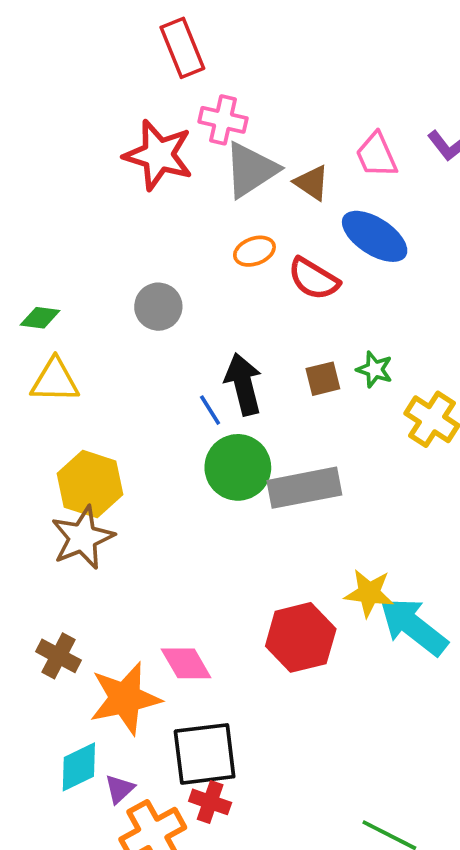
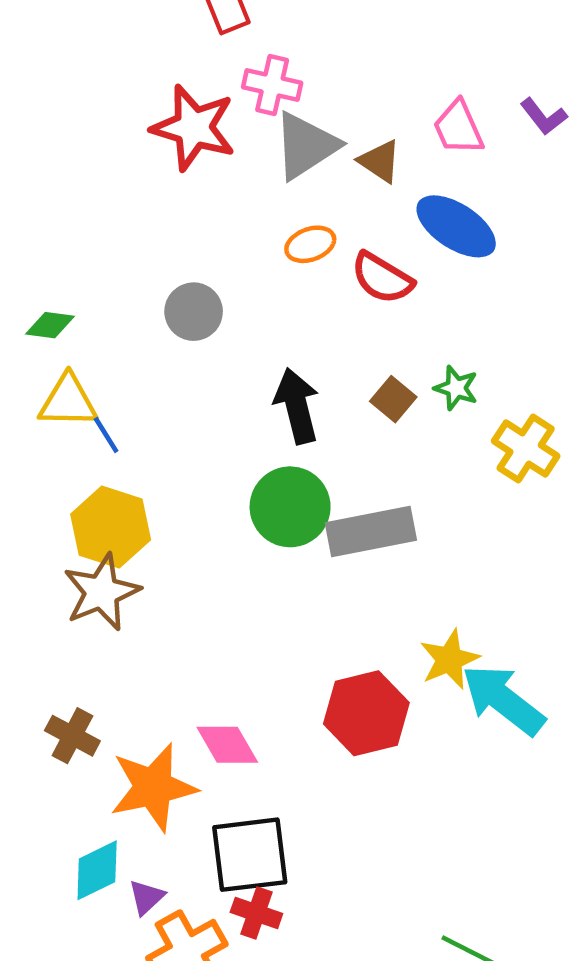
brown square: (323, 379) -> (393, 399), turned -36
blue line: (210, 410) -> (106, 435), moved
yellow star: (369, 593) -> (449, 659), turned -30

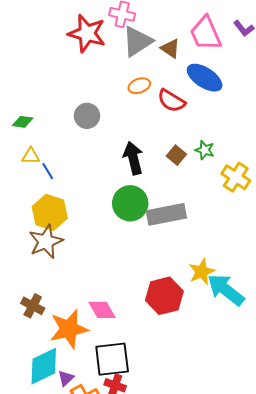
pink trapezoid: (458, 128) -> (206, 33), size x1.4
yellow triangle: (68, 401) -> (31, 156), size x0.7
cyan diamond: (97, 870) -> (44, 366), size x1.4

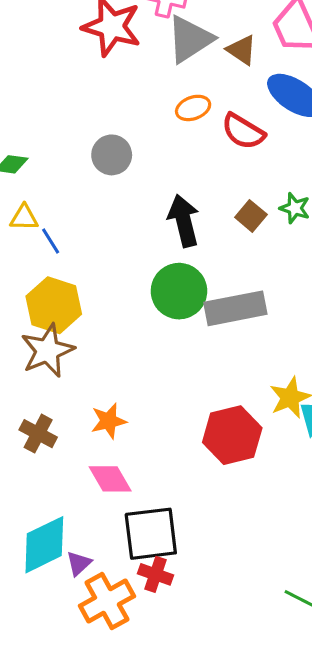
brown cross: (33, 306) -> (38, 434), moved
pink diamond: (102, 310) -> (110, 479), moved
orange star: (69, 329) -> (109, 421), moved, size x0.6

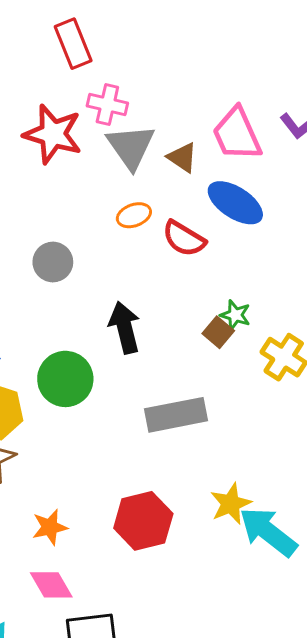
gray triangle: (190, 39) -> (131, 147), turned -32
brown square: (251, 216) -> (218, 332), moved
green circle: (179, 291) -> (65, 379), moved
red hexagon: (232, 435) -> (143, 521), moved

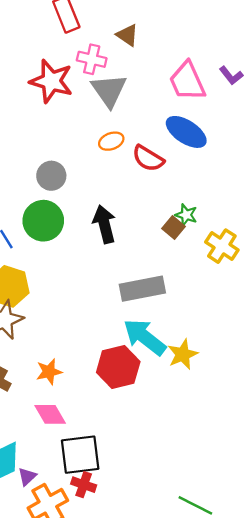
brown triangle: (182, 158) -> (127, 35), moved
green circle: (65, 379) -> (43, 221), moved
cyan arrow: (268, 532) -> (145, 337), moved

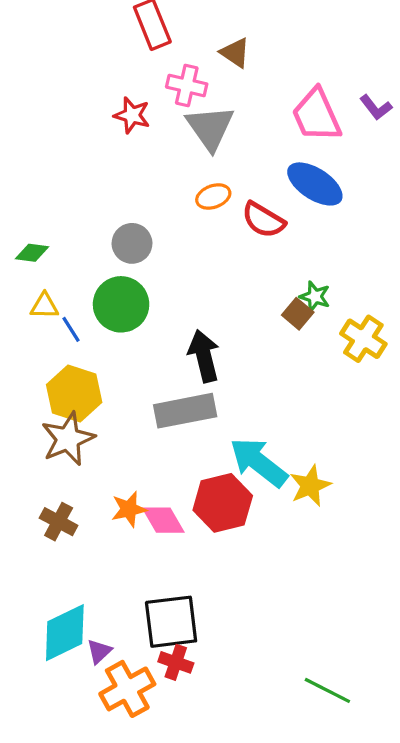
red star: (51, 81) -> (132, 115), size x0.6
black arrow: (104, 224) -> (204, 356), moved
gray rectangle: (142, 289) -> (185, 411), moved
pink diamond: (50, 414) -> (163, 520), moved

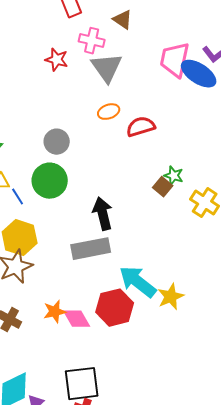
pink trapezoid: (316, 115) -> (175, 60), turned 36
blue ellipse: (315, 184) -> (199, 74), moved
red semicircle: (263, 220) -> (141, 127), turned 132

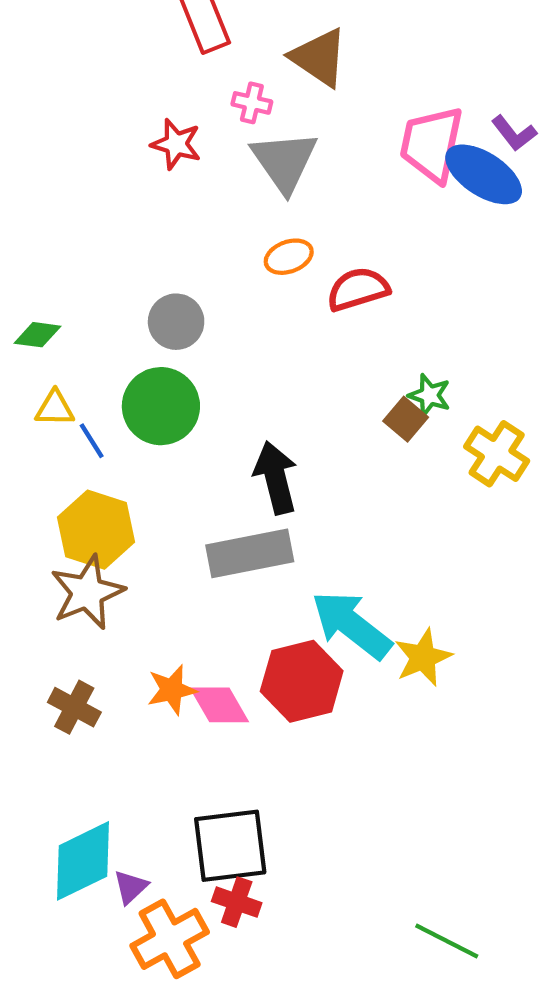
brown triangle: (123, 20) -> (319, 57), size x1.4
pink cross: (92, 41) -> (252, 103), size x0.7

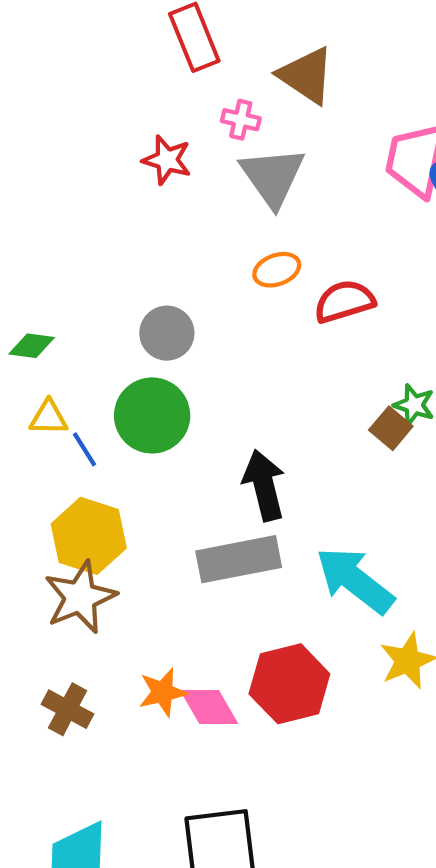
cyan arrow: (352, 625) -> (355, 580), moved

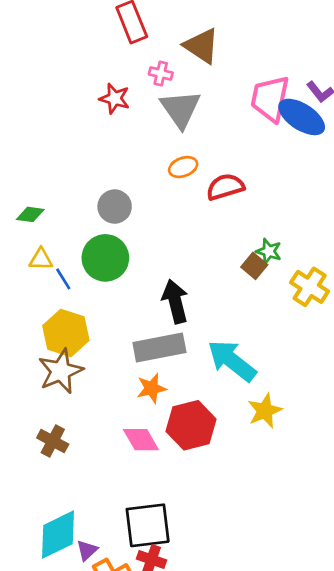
orange star: (163, 692) -> (151, 388), moved

